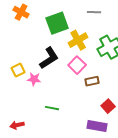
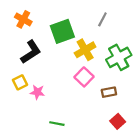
gray line: (94, 12) -> (102, 19), turned -64
black L-shape: (49, 58) -> (31, 52), moved
brown rectangle: (92, 81) -> (109, 92), moved

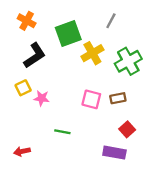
pink square: (84, 77) -> (91, 99), moved, turned -30

